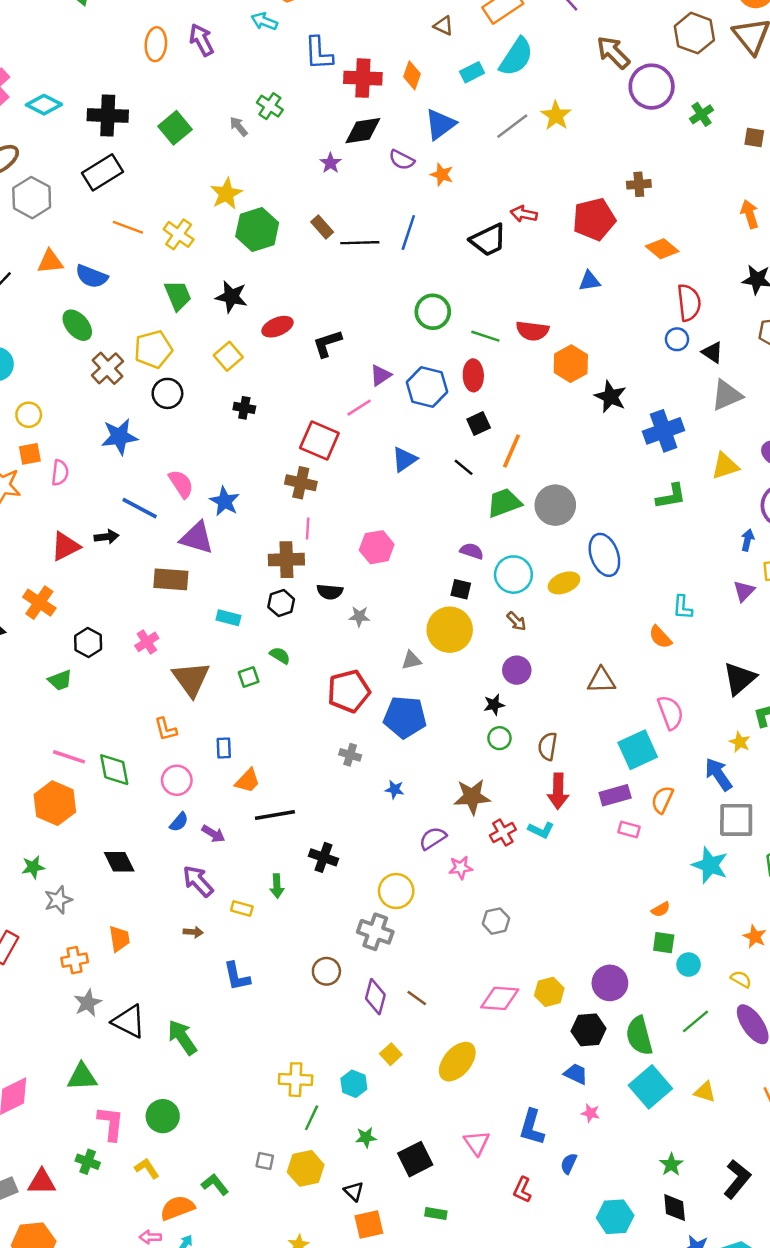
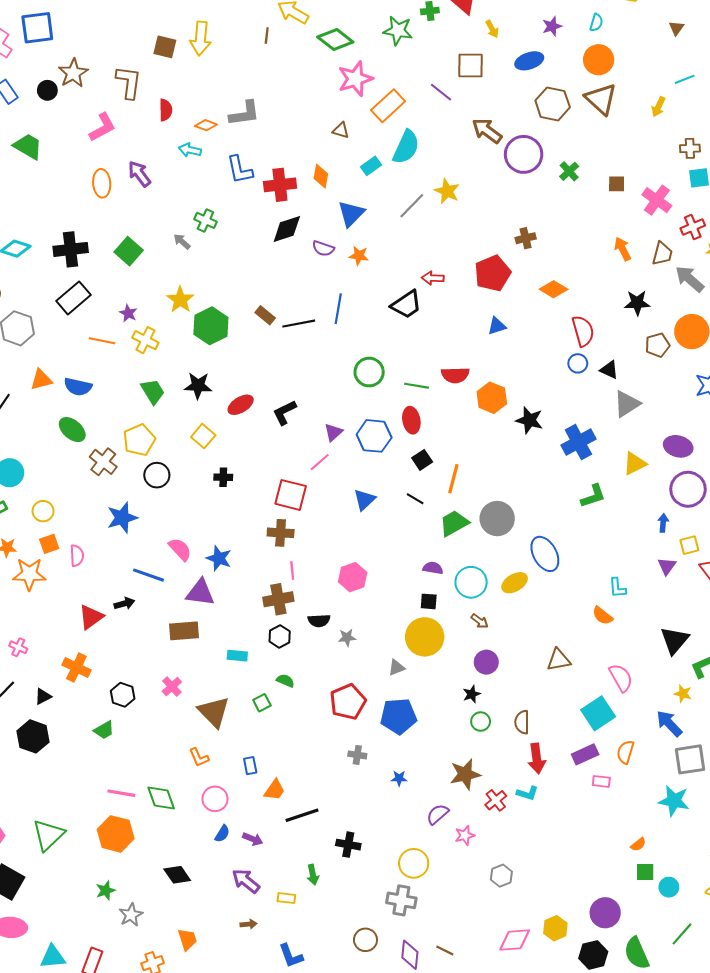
purple star: (331, 163) -> (128, 313), moved

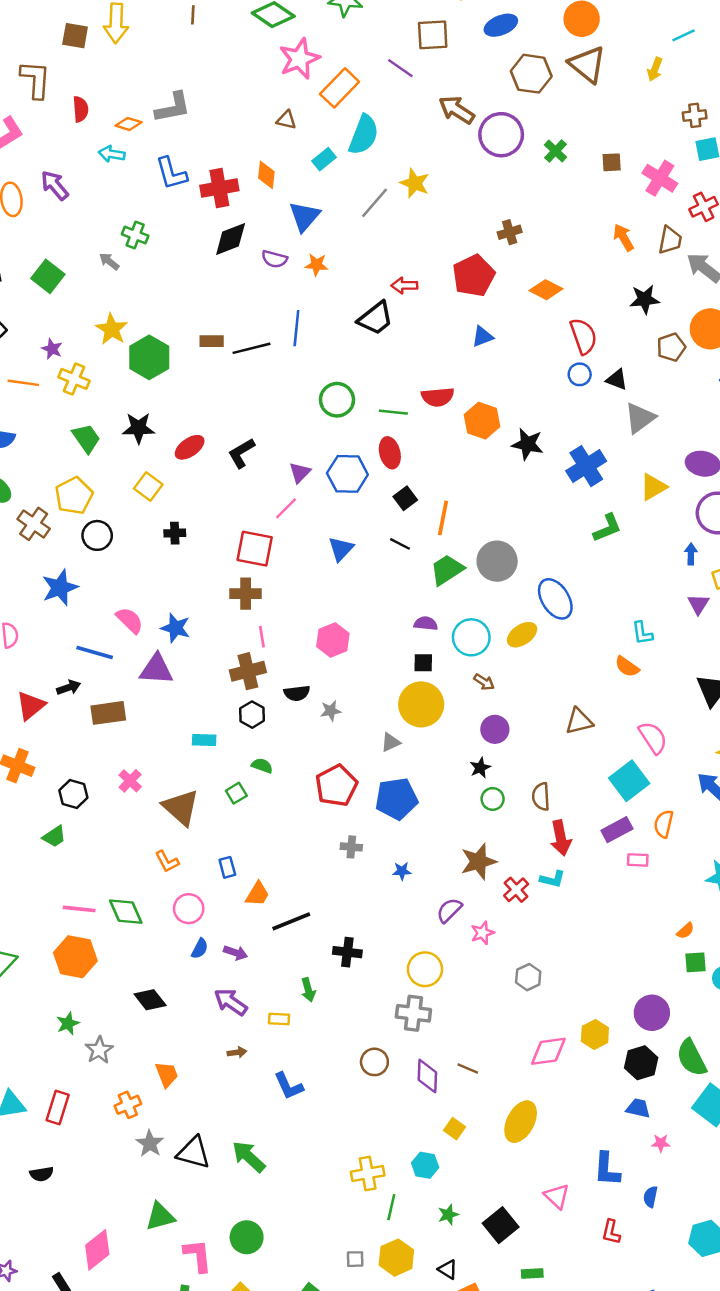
brown rectangle: (265, 315) -> (212, 341), turned -36
brown rectangle: (184, 631) -> (108, 713), moved

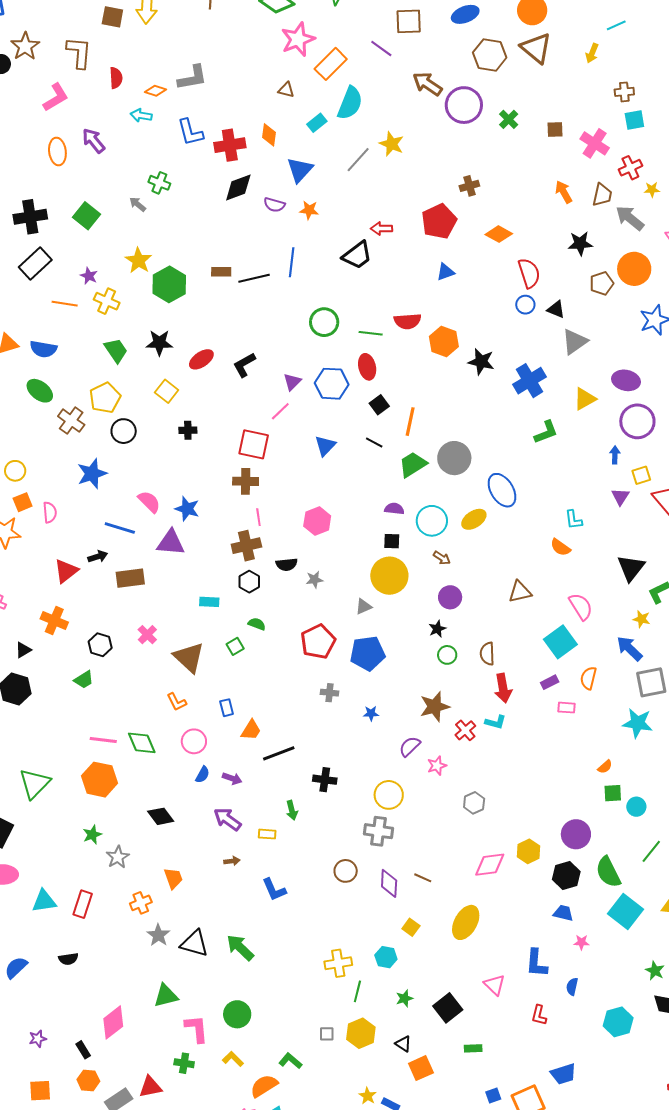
purple rectangle: (617, 830) -> (550, 682), size x0.7

